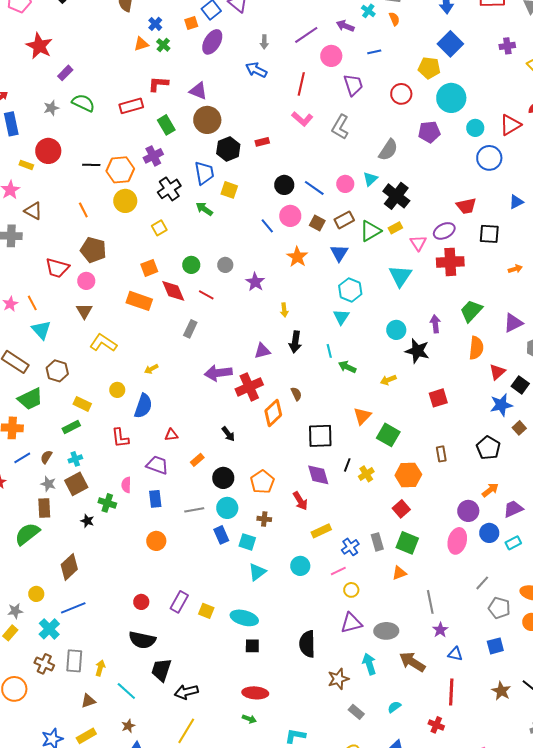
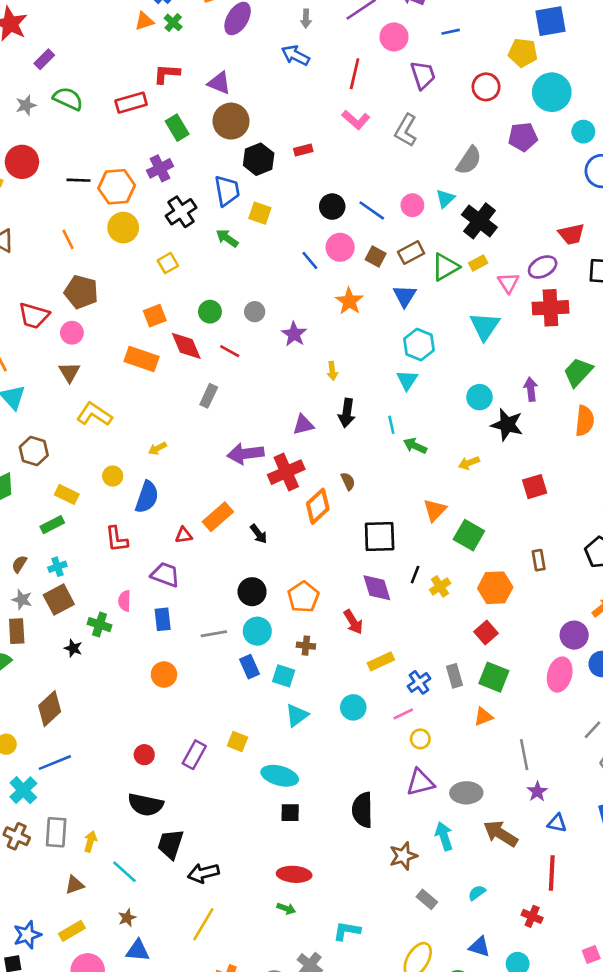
blue square: (450, 44) -> (550, 21), turned 35
orange rectangle: (197, 460) -> (218, 517), moved, size x1.6
yellow square: (206, 611) -> (238, 742), moved

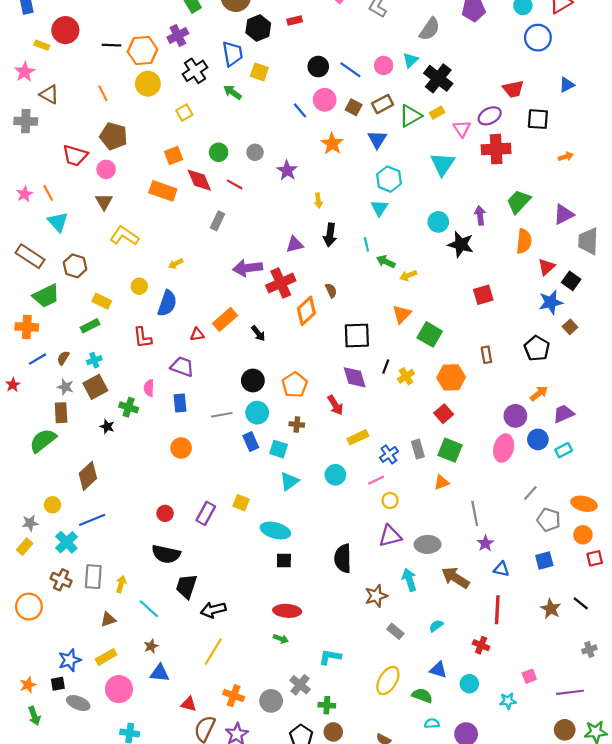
yellow arrow: (469, 463) -> (408, 275), moved

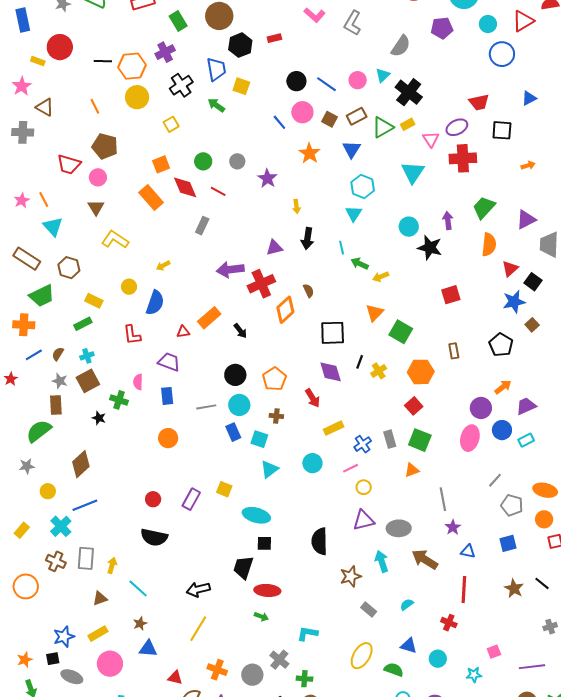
orange rectangle: (163, 191) -> (151, 197), turned 30
gray star: (30, 523) -> (27, 466), moved
black trapezoid: (186, 586) -> (243, 567), moved

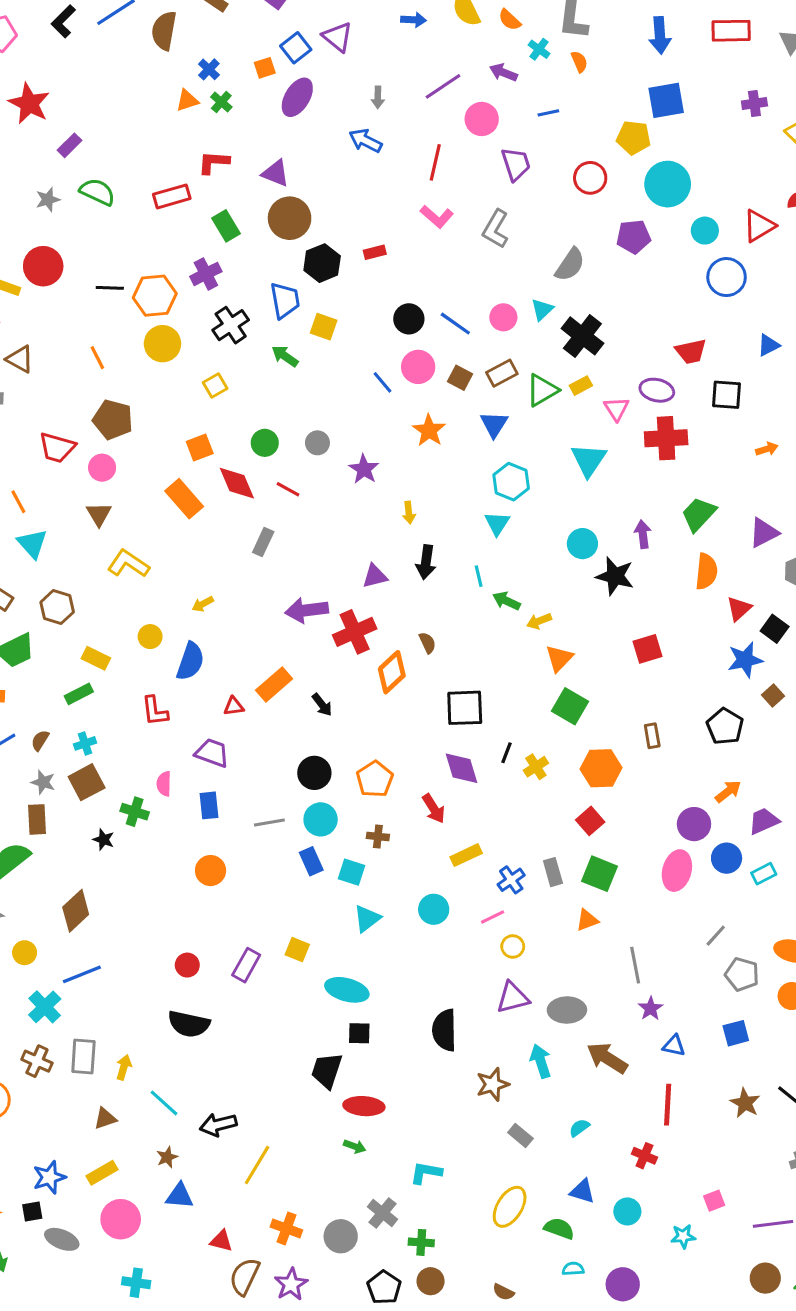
purple ellipse: (457, 127) -> (657, 390), turned 40
orange triangle: (375, 313) -> (559, 658), moved
black arrow: (198, 589) -> (218, 1125), moved

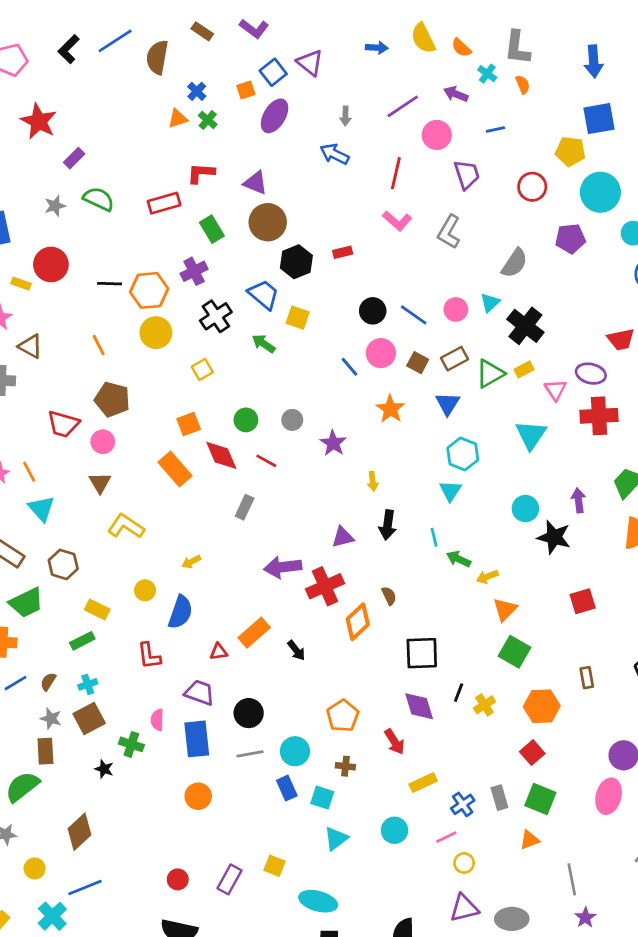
blue trapezoid: (285, 300) -> (264, 294), turned -40
black circle: (314, 773) -> (249, 713), moved
blue rectangle: (209, 805) -> (197, 739), size x1.5

